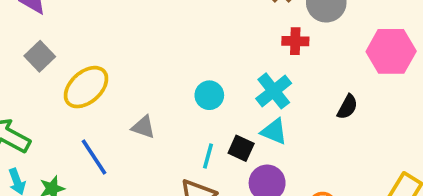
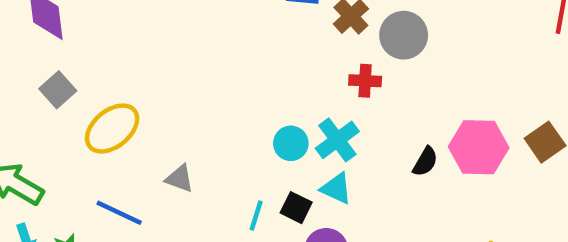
pink hexagon: (391, 51) -> (479, 147), moved
cyan circle: (209, 95) -> (291, 143), moved
blue line: (94, 157) -> (119, 213), turned -33

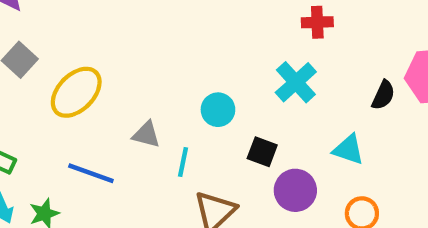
cyan circle: (291, 143) -> (218, 110), moved
cyan triangle: (336, 188) -> (348, 150), moved
cyan line: (256, 216) -> (183, 162), moved

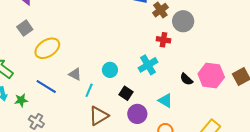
black semicircle: (383, 95) -> (186, 79), turned 96

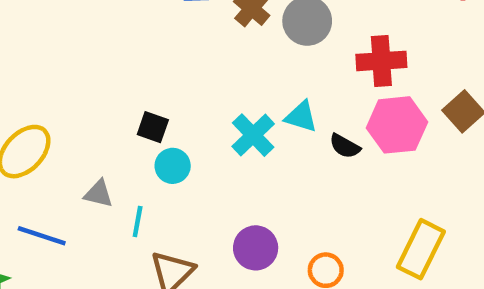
red cross: (163, 40) -> (381, 61), moved, size x1.5
black square: (126, 93) -> (153, 127), moved
cyan triangle: (165, 101) -> (301, 117), moved

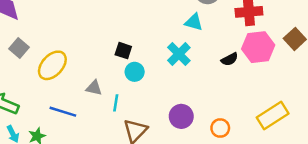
cyan triangle: (301, 117) -> (194, 22), moved
black semicircle: (345, 146) -> (230, 59), turned -56
yellow rectangle: (421, 249) -> (273, 116), turned 32

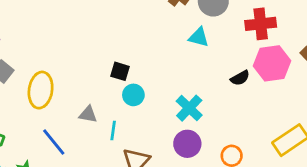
cyan cross: (179, 54) -> (189, 108), moved
yellow ellipse: (52, 65) -> (41, 90), turned -32
blue line: (63, 112) -> (54, 142), turned 35

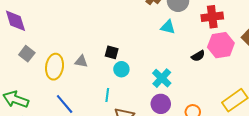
gray triangle: (88, 114) -> (81, 61), moved

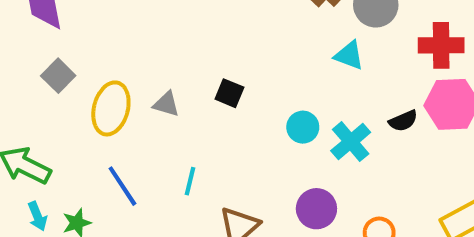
cyan circle: (121, 69) -> (303, 127), moved
cyan cross: (162, 78) -> (351, 142), moved
cyan line: (107, 95) -> (190, 181), moved

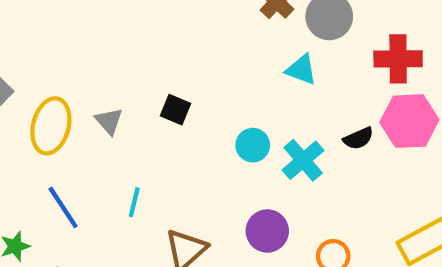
gray triangle: (166, 104) -> (109, 121), turned 32

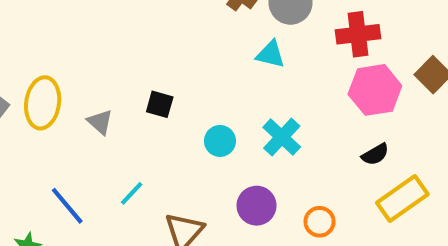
yellow ellipse: (51, 126) -> (43, 103), moved
black semicircle: (358, 138) -> (375, 154), moved
cyan circle: (253, 145) -> (220, 141), moved
cyan line: (134, 202) -> (132, 193), turned 36

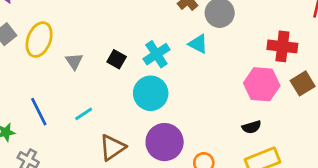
red cross: (358, 34) -> (282, 46), moved
cyan cross: (282, 137) -> (156, 54), moved
cyan circle: (220, 141) -> (151, 93), size x1.6
purple circle: (257, 206) -> (165, 142), size x1.4

